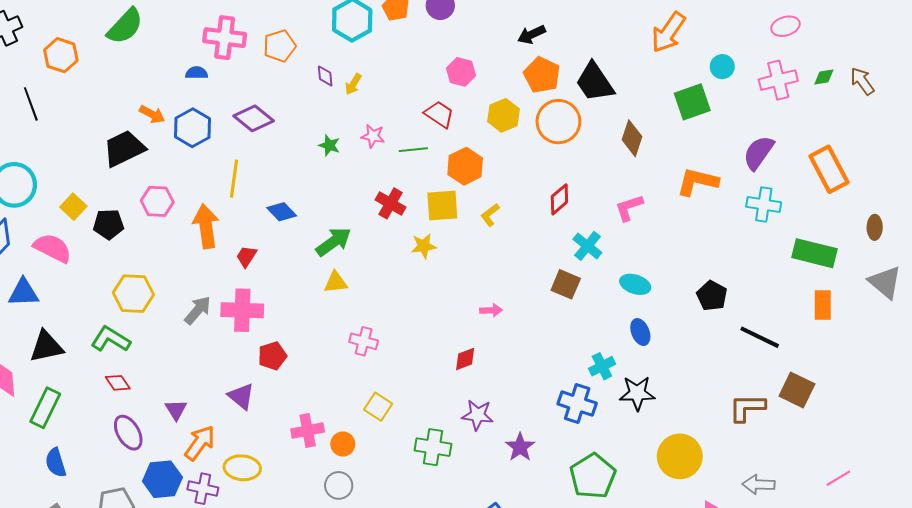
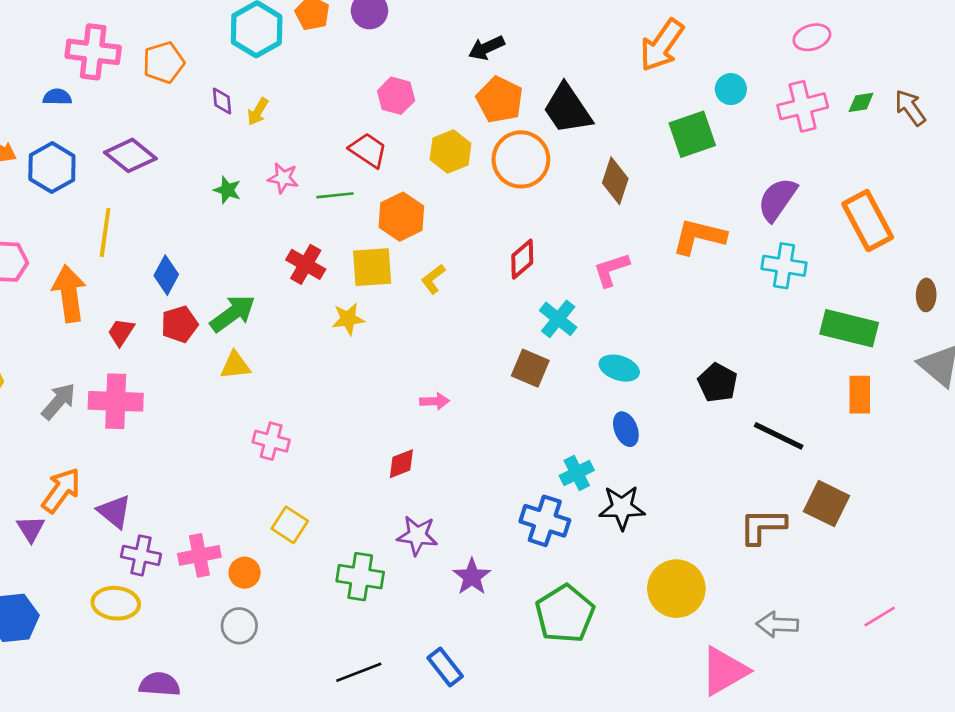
blue diamond: (282, 212) -> (166, 275), turned 72
red pentagon: (272, 356) -> (179, 324), moved
orange arrow: (200, 443) -> (61, 490), moved
purple cross: (203, 489) -> (141, 555), moved

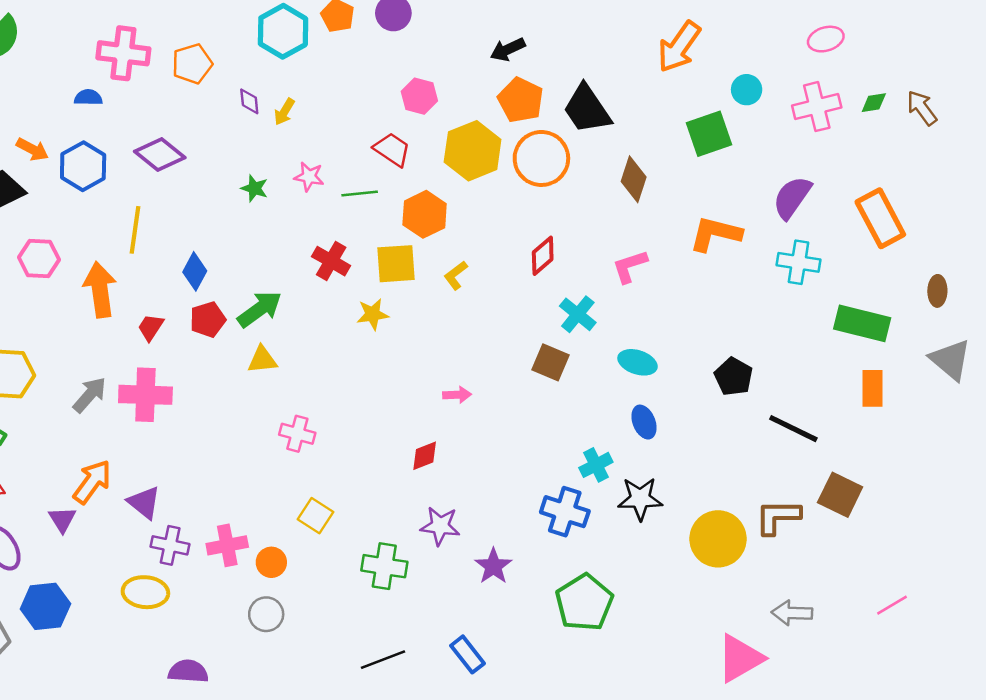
yellow hexagon: (451, 151) -> (473, 151), size x1.4
yellow circle: (676, 589) -> (718, 539), moved

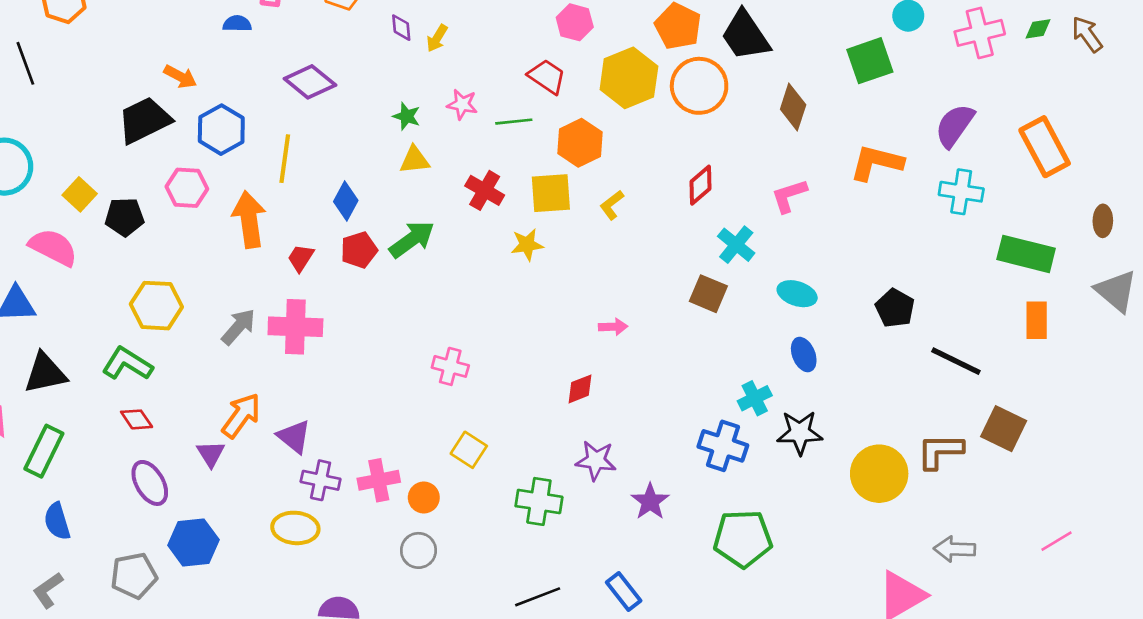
blue hexagon: (83, 166) -> (221, 130), moved
yellow triangle: (262, 360) -> (415, 160), moved
green pentagon: (584, 603) -> (743, 539), turned 30

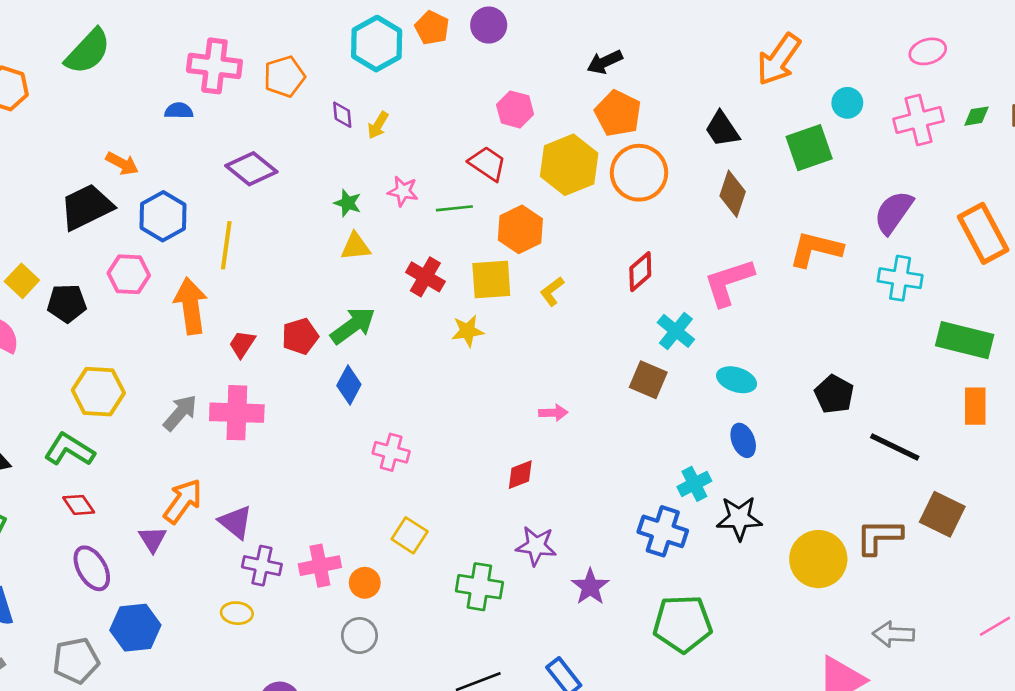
black trapezoid: (745, 36) -> (722, 129), moved, size x0.7
pink L-shape: (789, 196) -> (729, 282), size x1.4
blue diamond: (346, 201) -> (349, 385), moved
yellow ellipse: (295, 528) -> (237, 613), size x0.7

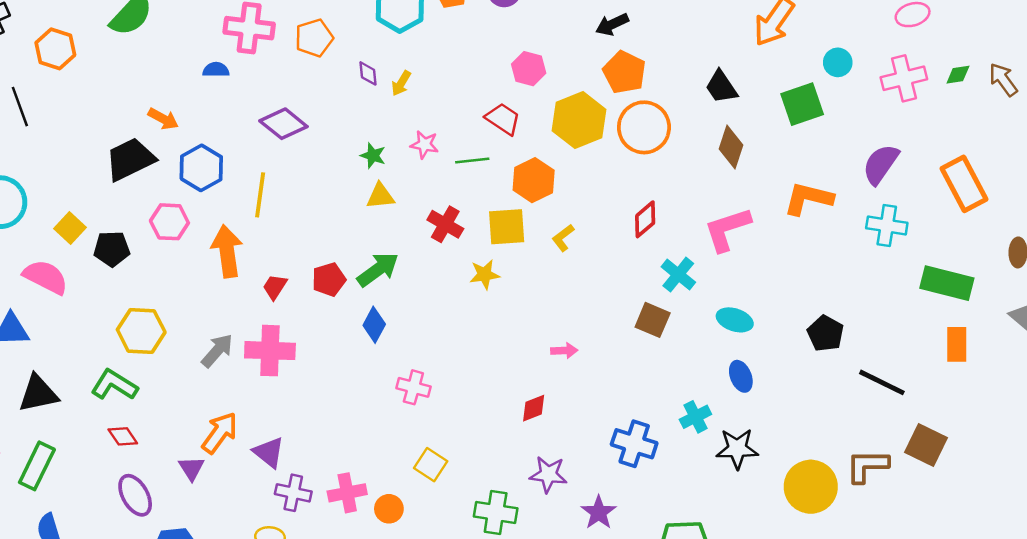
blue cross: (663, 531) -> (634, 444), moved

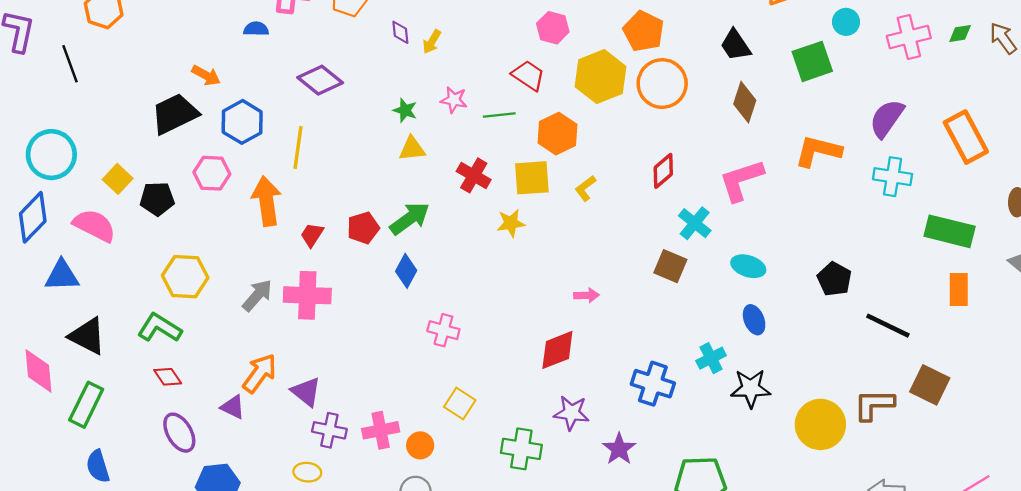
black triangle: (38, 393) -> (87, 336), turned 39
red diamond: (534, 408) -> (557, 350), size x1.5
purple triangle: (191, 468) -> (233, 407), turned -32

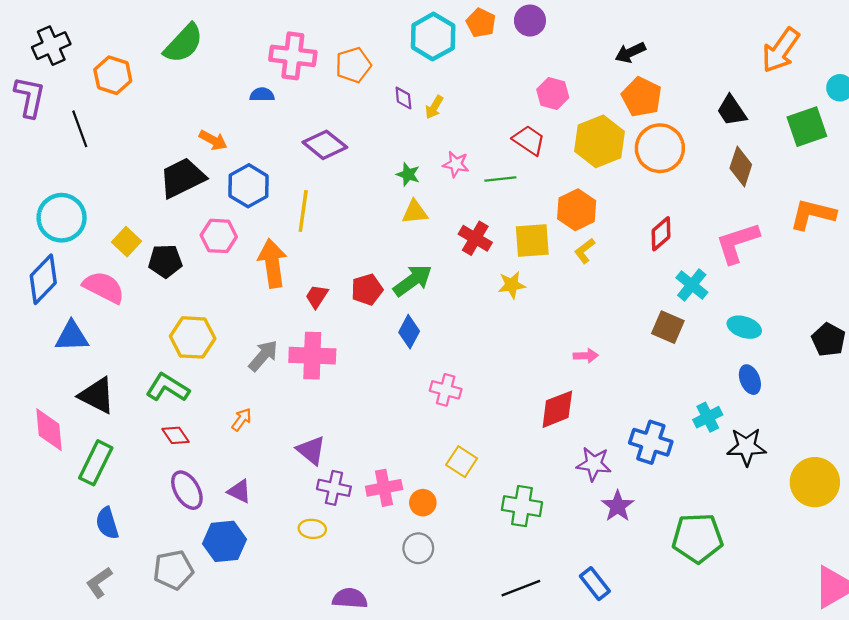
orange hexagon: (557, 134) -> (577, 210), moved
orange arrow: (260, 373) -> (242, 419), moved, size x0.6
purple triangle: (233, 407) -> (239, 491), moved
purple star: (571, 413) -> (594, 464), moved

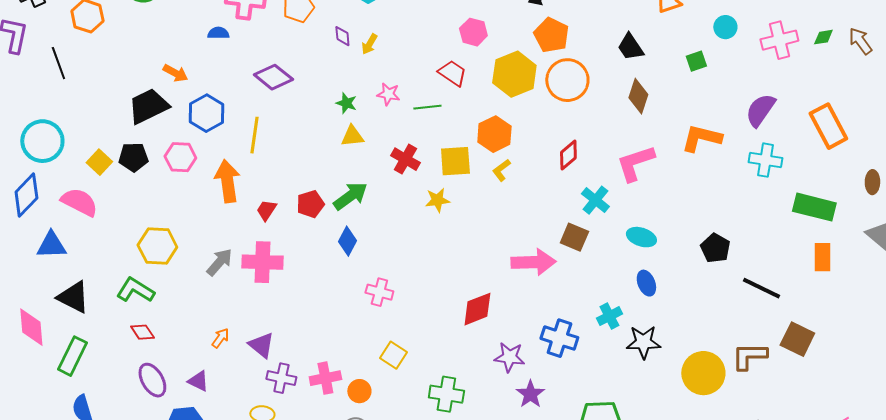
green square: (807, 127) -> (696, 61), size x0.6
black pentagon: (165, 261) -> (133, 157), moved
pink arrow: (586, 356) -> (533, 262), moved, size x2.0
orange arrow: (242, 419) -> (220, 338), moved

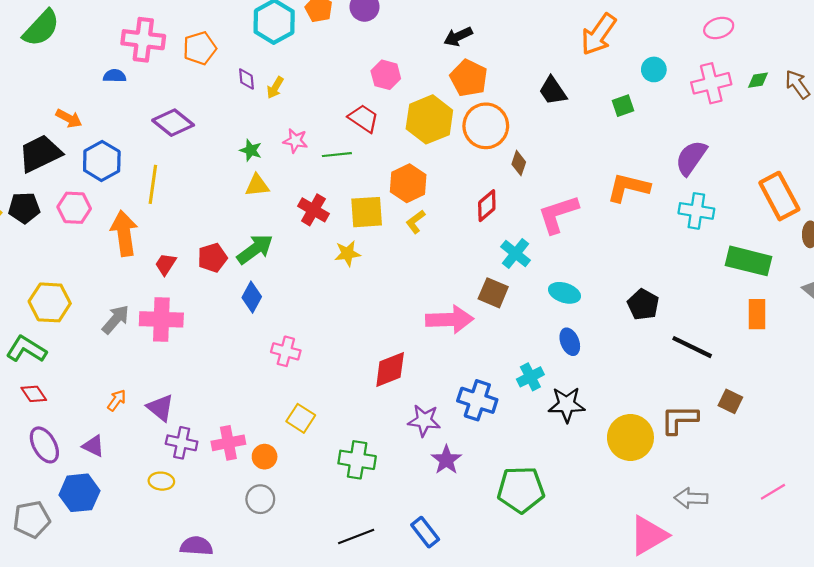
brown diamond: (638, 96) -> (519, 163), moved, size x0.7
orange rectangle: (828, 126) -> (779, 196), moved
brown square: (797, 339) -> (730, 401), size x0.7

